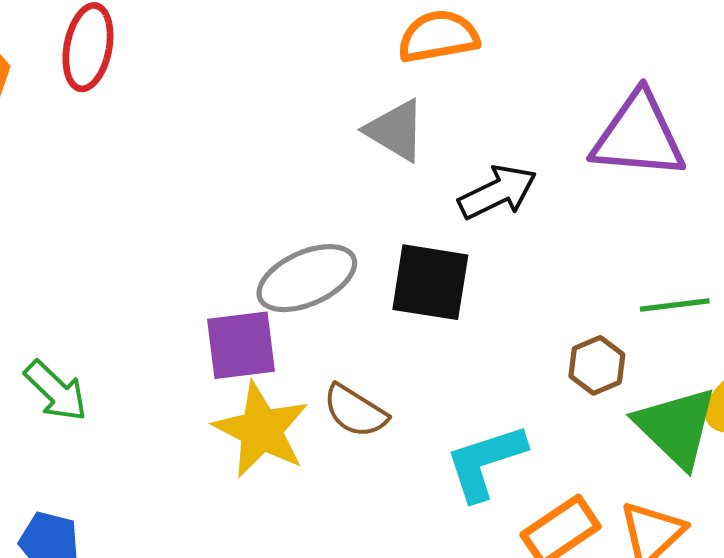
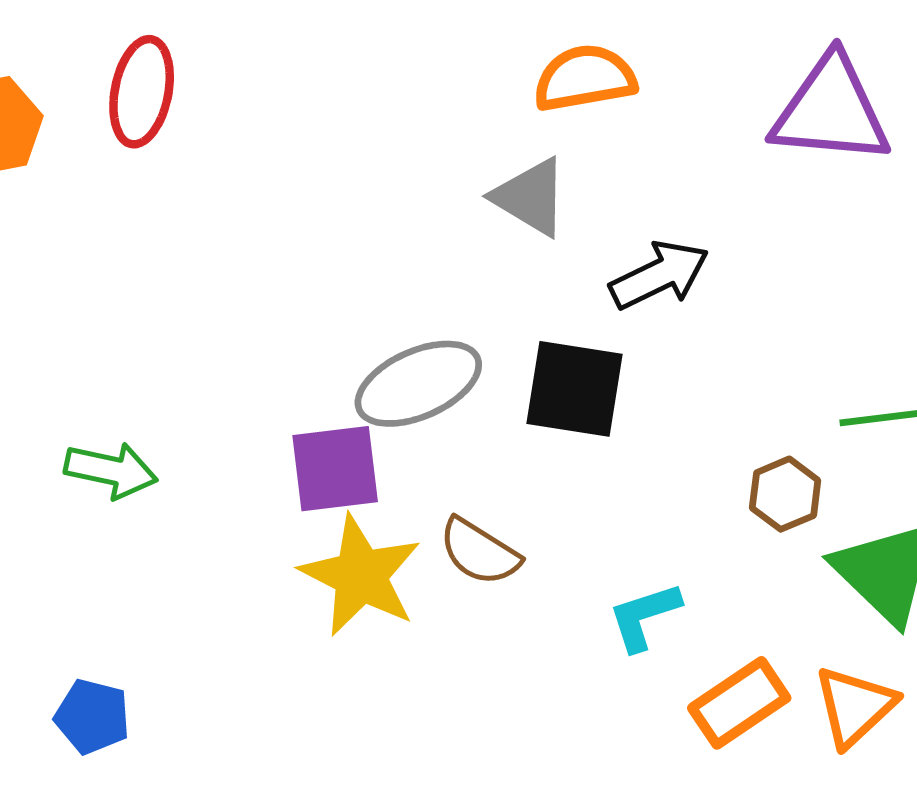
purple triangle: (638, 136) -> (831, 110), moved
green arrow: (56, 391) -> (111, 470), moved, turned -32
cyan L-shape: (485, 462) -> (644, 616), size x0.7

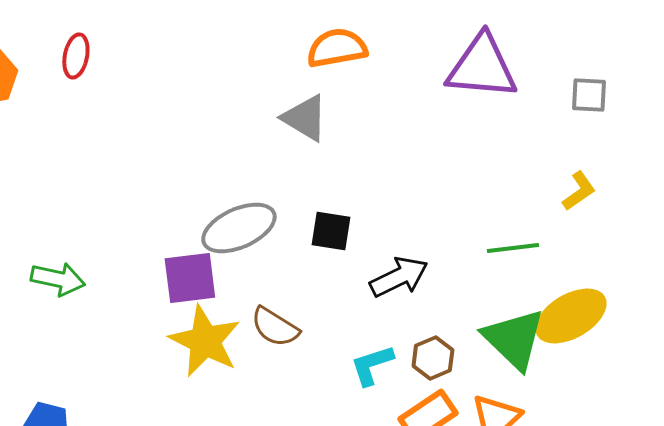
red ellipse: (142, 92) -> (76, 56), size x0.7
black arrow: (659, 275) -> (399, 277), moved
black square: (575, 389) -> (331, 231), size x0.7
brown hexagon: (785, 494) -> (433, 358), moved

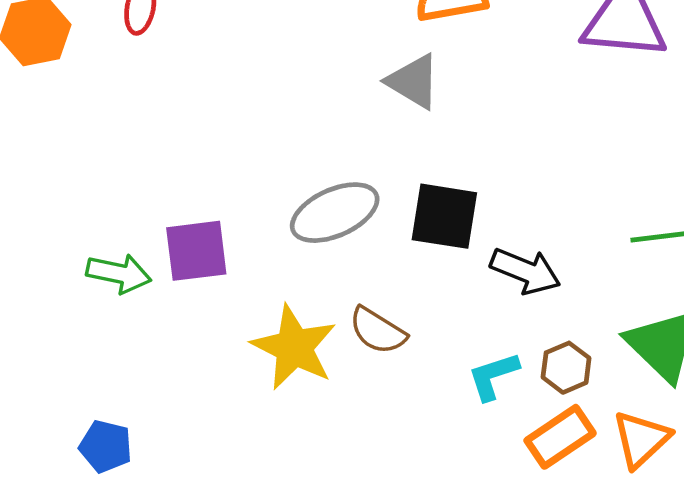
black square: (331, 231) -> (444, 216), size x1.4
black arrow: (399, 277) -> (525, 271), turned 48
purple square: (190, 278) -> (196, 251), moved

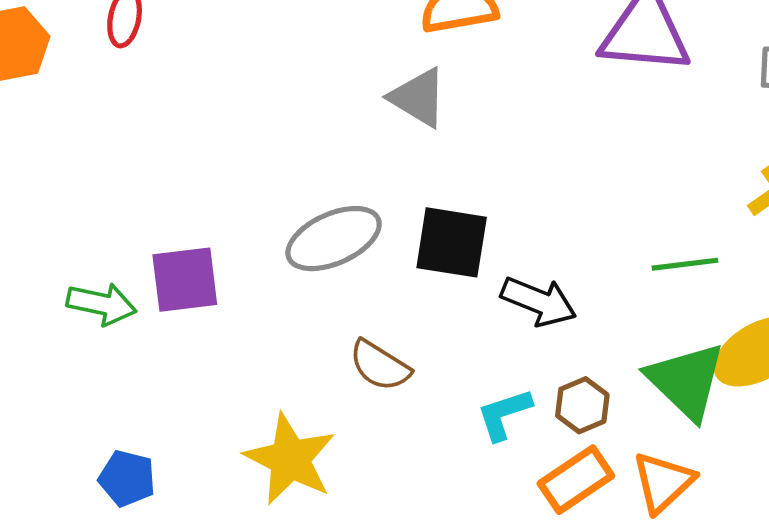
yellow star: (294, 347) -> (290, 459), moved
blue pentagon: (106, 446) -> (127, 478), moved

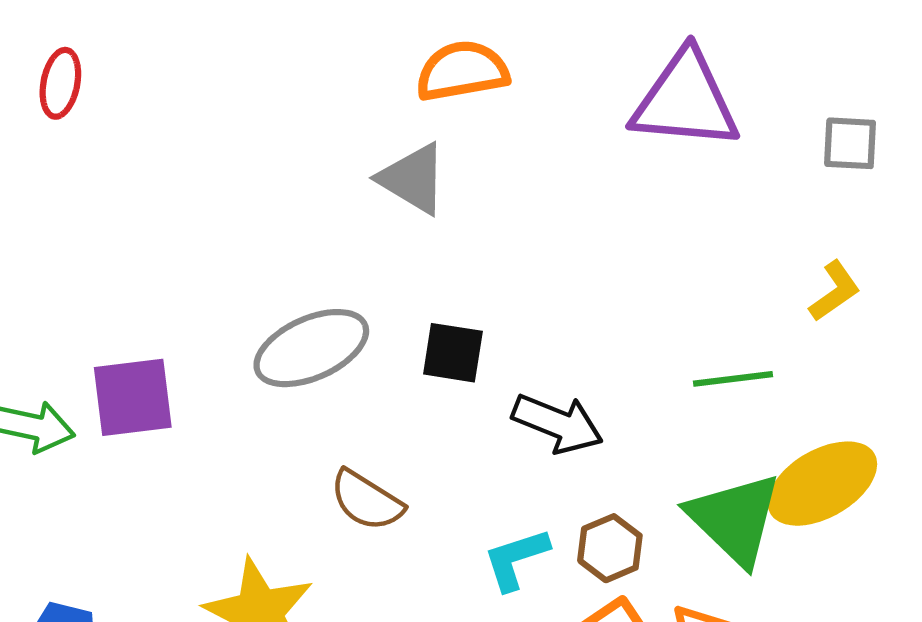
black square: (452, 242) -> (453, 353), size x0.7

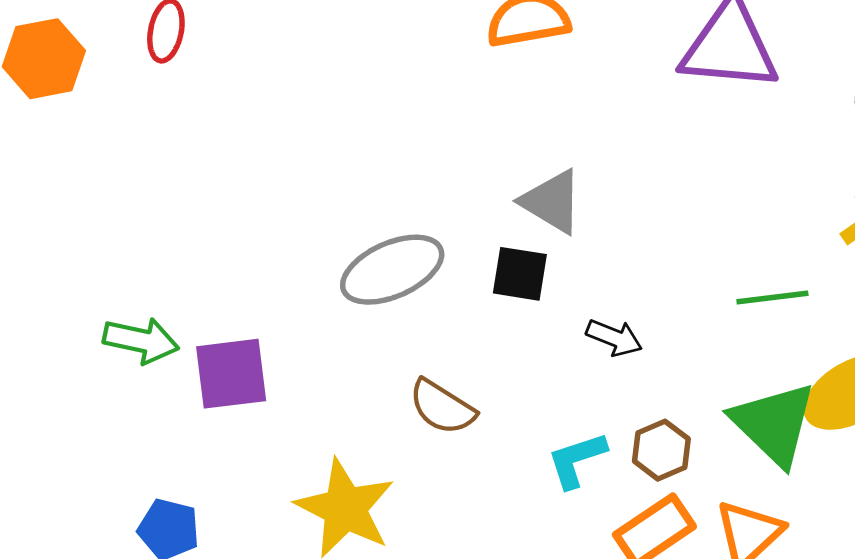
gray triangle: (413, 179) -> (552, 202), moved
purple square: (133, 397) -> (231, 374), moved
black arrow: (558, 424) -> (614, 338), size x0.7

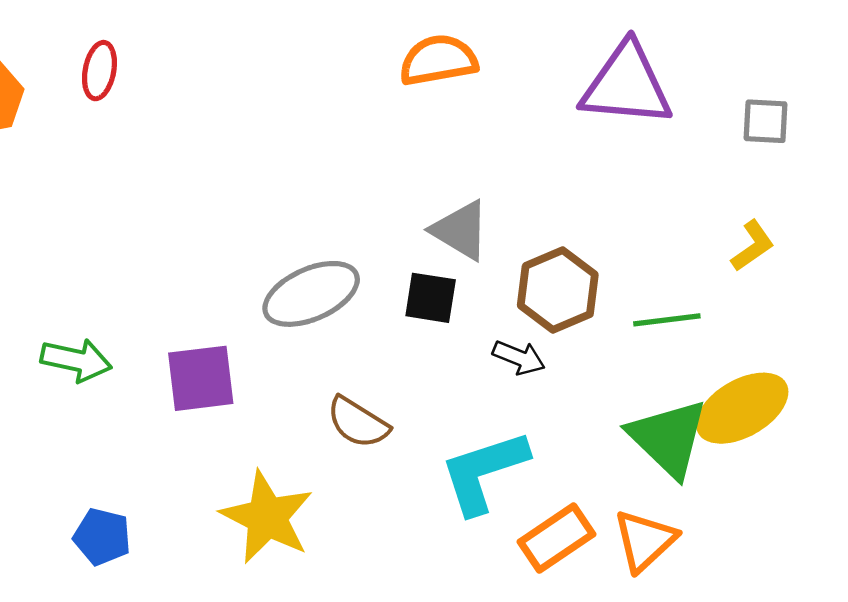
purple square: (231, 374) -> (201, 378), moved
brown hexagon: (661, 450) -> (558, 290), moved, size x1.5
cyan L-shape: (577, 460) -> (484, 472), size x1.6

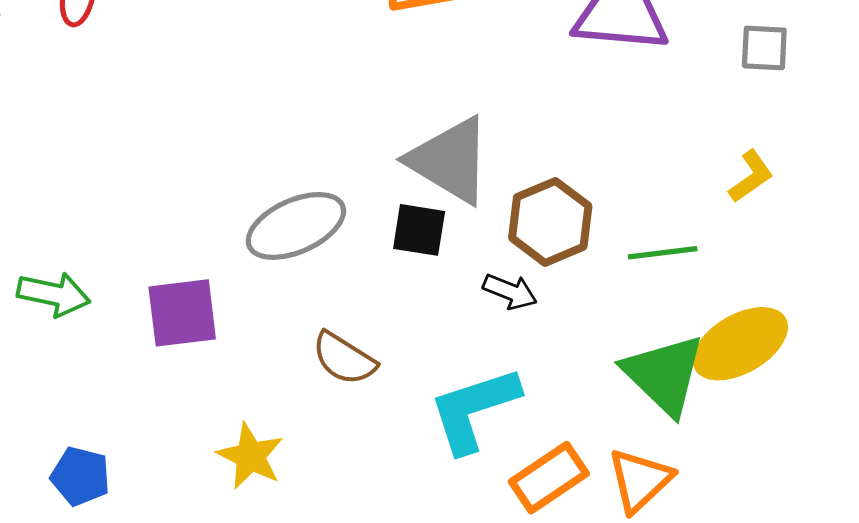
gray triangle: (460, 230) -> (450, 160), size x1.4
yellow star: (267, 517) -> (250, 456), size x0.7

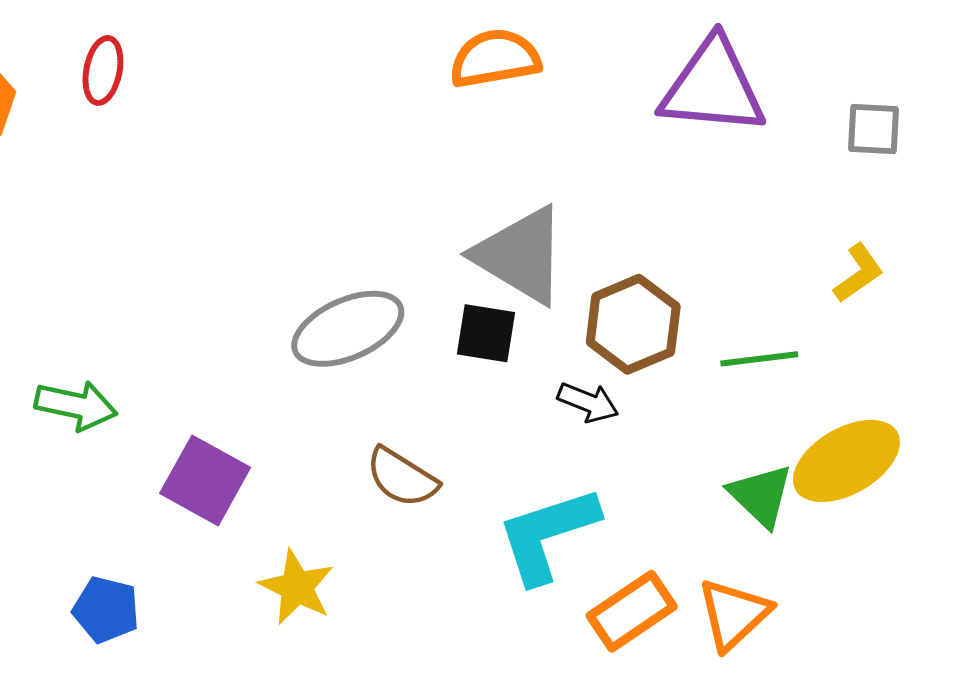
purple square: (182, 313) -> (205, 480), moved, turned 36
green triangle: (664, 375) -> (761, 496), size x0.7

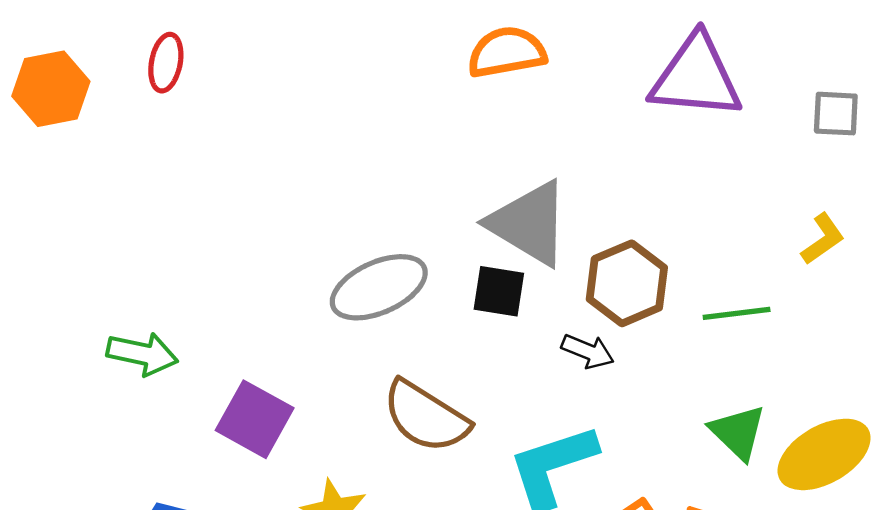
yellow ellipse: (846, 461) -> (824, 454), moved
brown semicircle: (402, 477) -> (426, 417), size x1.4

